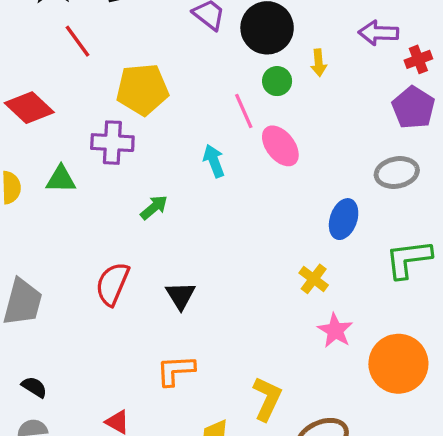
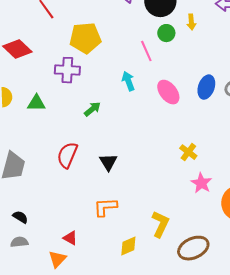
pink ellipse: (280, 146) -> (168, 92), moved
green triangle: (61, 179) -> (36, 103), moved
blue ellipse: (344, 219) -> (206, 87), moved

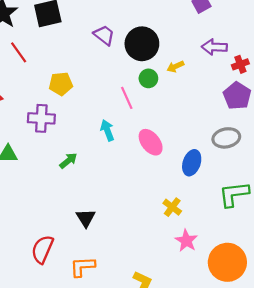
yellow arrow: (191, 22) -> (175, 66), turned 70
yellow pentagon: (85, 38) -> (61, 84), size x0.7
blue ellipse: (206, 87) -> (192, 163), moved
red semicircle: (67, 155) -> (42, 249), moved

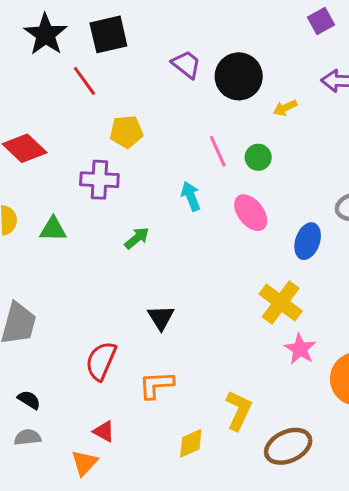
red line: (19, 52) -> (84, 81), moved
green circle: (148, 78) -> (258, 157), moved
yellow cross: (172, 207) -> (281, 303), size x1.6

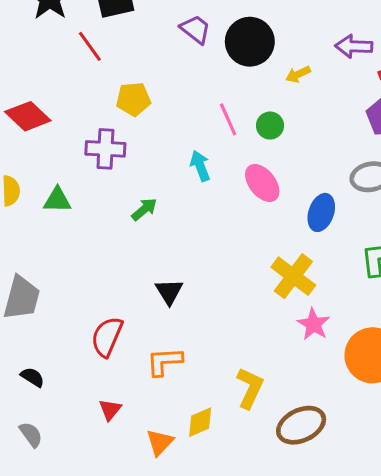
red triangle: (104, 431) -> (110, 410), turned 40
gray semicircle: (28, 437) -> (31, 435), moved, turned 60
orange triangle: (84, 463) -> (160, 442), moved

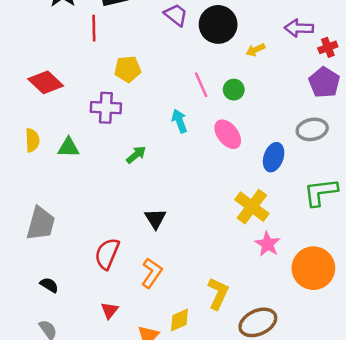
red line: (90, 46) -> (94, 28), turned 35
orange L-shape: (164, 362) -> (152, 273), turned 128

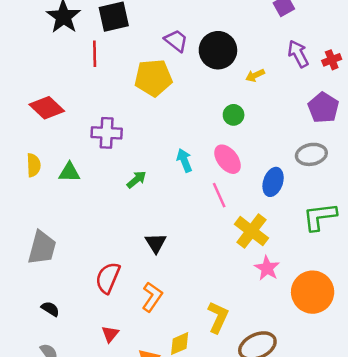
purple arrow: (299, 28) -> (298, 54), turned 60
red cross: (328, 47) -> (332, 60), moved
yellow pentagon: (128, 69) -> (153, 78), moved, size x1.4
pink line: (201, 85) -> (219, 195), moved
cyan arrow: (179, 121) -> (184, 160), moved

